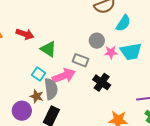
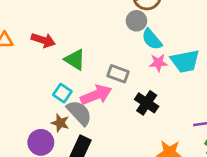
cyan semicircle: (123, 23) -> (152, 39), moved, turned 108
gray circle: (97, 41) -> (136, 21), moved
gray semicircle: (51, 89) -> (79, 113), turned -35

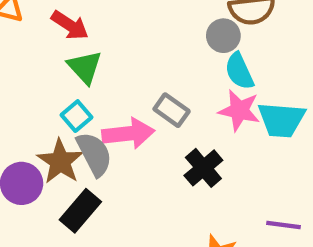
green triangle: (75, 60) -> (85, 67), moved
pink star: (158, 63) -> (239, 111), size x1.4
brown star: (60, 123) -> (60, 161), size x1.5

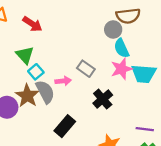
green triangle: (85, 67) -> (25, 55), moved
pink star: (239, 111) -> (122, 69), turned -30
pink arrow: (128, 133) -> (63, 81), size x0.6
black rectangle: (80, 211) -> (65, 126), moved

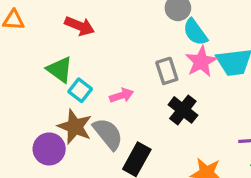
red arrow: (32, 24) -> (80, 26), moved
gray rectangle: (86, 69) -> (167, 71), moved, turned 48
gray semicircle: (45, 92) -> (108, 134), moved

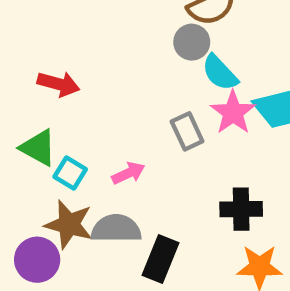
black cross: (183, 110) -> (241, 209), moved, turned -32
gray semicircle: (108, 134) -> (116, 229), turned -44

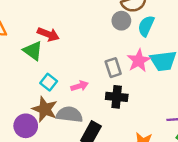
cyan semicircle: (220, 73) -> (146, 26), moved, turned 60
green triangle: (38, 148) -> (33, 51), moved
black cross: (241, 209) -> (117, 97), moved

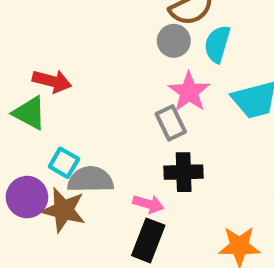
pink star: (139, 61) -> (189, 92), moved
pink arrow: (79, 86) -> (148, 204), moved, turned 42
gray semicircle: (69, 114) -> (90, 180), moved
purple circle: (26, 126) -> (27, 197), moved

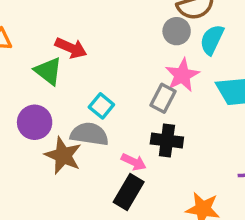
gray rectangle: (171, 123) -> (163, 98), turned 44
cyan square: (64, 163) -> (101, 106), moved
purple circle: (27, 197) -> (35, 122), moved

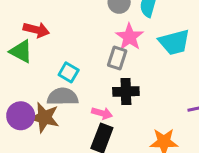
purple circle: (35, 122) -> (21, 116), moved

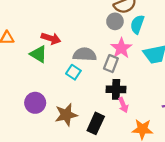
gray semicircle: (63, 97) -> (85, 54), moved
pink arrow: (102, 113) -> (123, 105), moved, turned 48
brown star: (44, 117) -> (66, 115), moved, turned -30

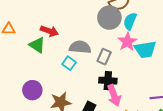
gray circle: (115, 21) -> (109, 18), size x1.5
pink star: (121, 48) -> (127, 42), moved
pink arrow: (123, 105) -> (114, 95), size x1.5

